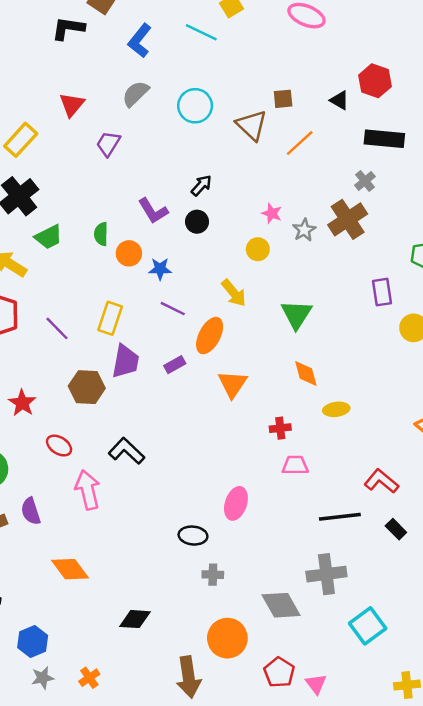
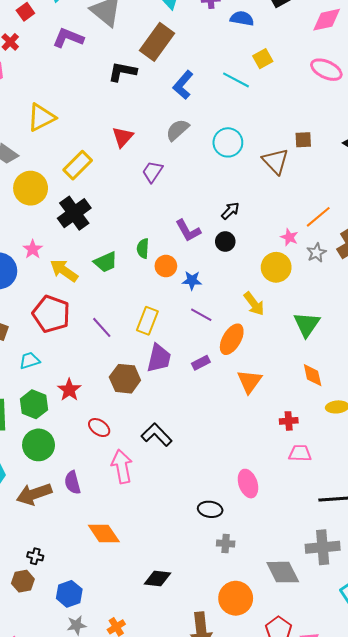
orange line: (300, 143) -> (318, 217), moved
green trapezoid: (49, 237) -> (106, 262), moved
yellow circle: (258, 249) -> (276, 267), size x1.5
pink ellipse: (236, 503) -> (248, 484), turned -40

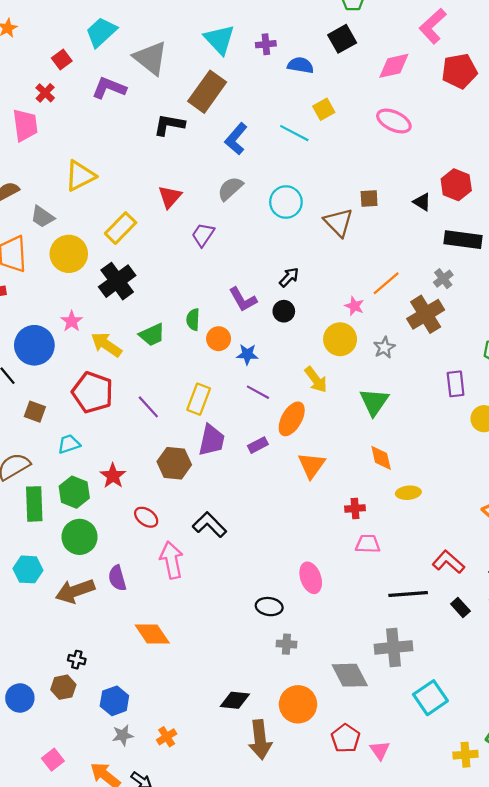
gray star: (316, 253) -> (384, 347), moved
black diamond: (157, 579) -> (235, 700), moved

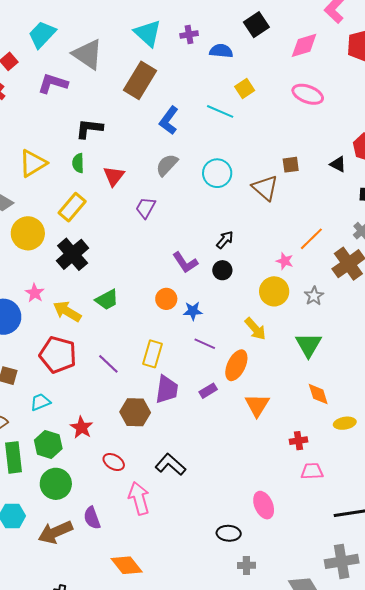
black L-shape: (169, 125) -> (89, 129), moved
green semicircle: (193, 320) -> (78, 163), moved

